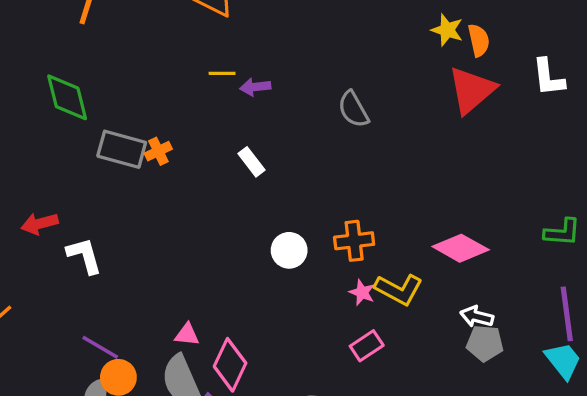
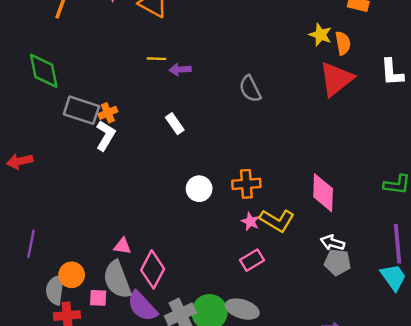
pink diamond: (461, 248) -> (323, 193), turned 60
white L-shape: (84, 256) -> (105, 136), moved, turned 44
purple line: (100, 347) -> (31, 244), moved, turned 68

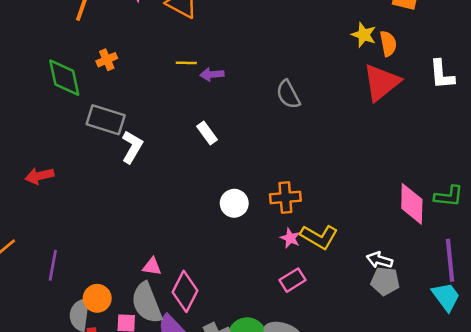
orange cross: (108, 113) -> (107, 60), moved
pink diamond: (323, 193) -> (412, 204), moved

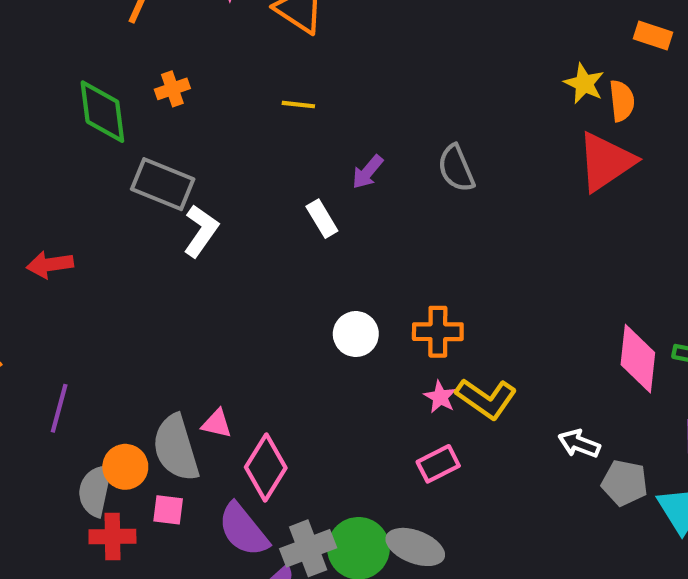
purple arrow: (212, 74) -> (368, 172), moved, turned -50
gray pentagon: (385, 281) -> (625, 483), moved
gray semicircle: (147, 303) -> (176, 448), moved

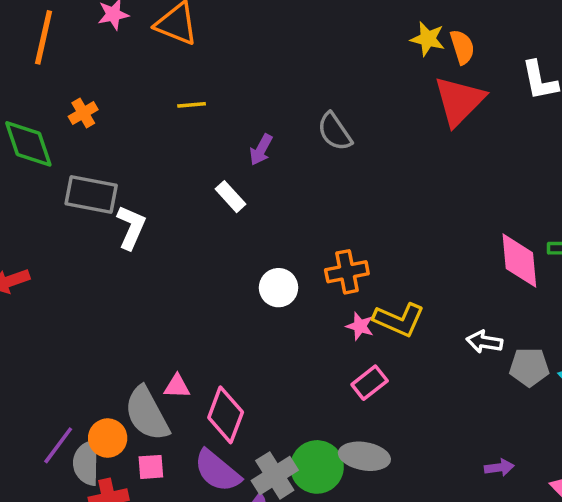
purple line: (59, 408) -> (58, 445), moved, turned 33

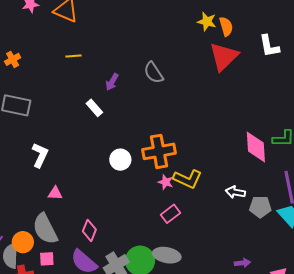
white L-shape: (131, 227) -> (40, 155), moved
orange cross: (347, 272) -> (159, 151), size x1.4
pink triangle: (177, 386) -> (55, 193), moved
pink diamond: (226, 415) -> (89, 230), size x0.7

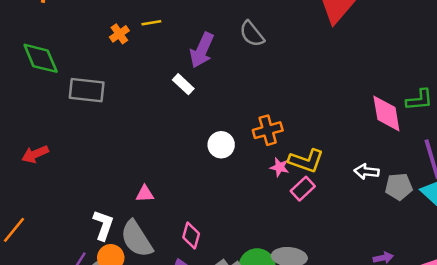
orange cross: (13, 59) -> (119, 34), moved
purple arrow: (112, 82) -> (202, 50), size x1.6
orange cross: (159, 151) -> (268, 130), size x0.7
white L-shape: (40, 155) -> (103, 225), moved
pink rectangle: (170, 214) -> (303, 189), moved

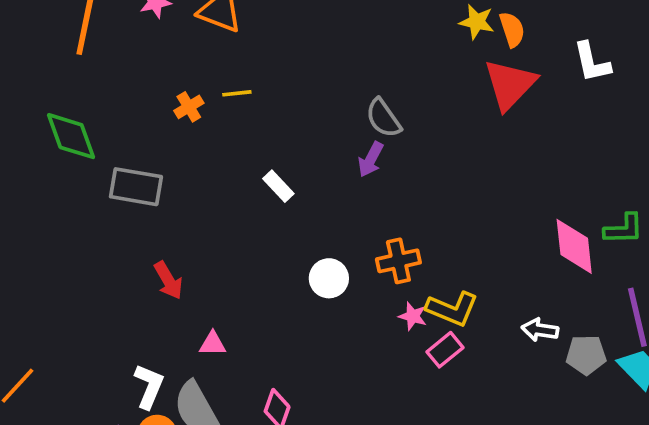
purple arrow: (202, 50) -> (371, 159), moved, size x0.7
red arrow: (35, 154) -> (168, 280), moved, turned -100

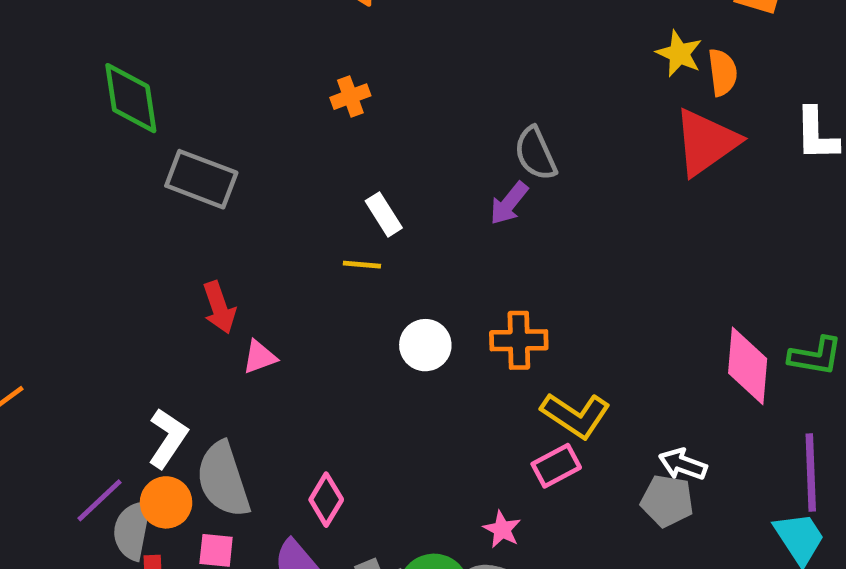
yellow line: (237, 93) -> (362, 265), moved
orange cross: (189, 107) -> (350, 97), moved
pink star: (413, 316) -> (502, 529), moved
pink triangle: (213, 344) -> (260, 357), moved, turned -32
gray pentagon: (586, 355) -> (667, 501), moved

